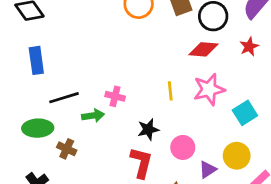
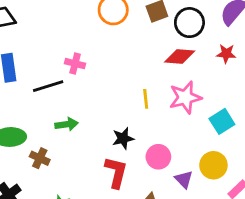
red star: (249, 47) -> (226, 54), turned 30
pink cross: (115, 96) -> (75, 64), moved
black line: (64, 98) -> (48, 86), moved
purple triangle: (208, 170) -> (184, 179), turned -42

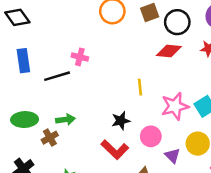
pink star: (185, 97) -> (175, 106), moved
green arrow: (67, 124) -> (65, 120), moved
brown cross: (40, 158) -> (50, 138), turned 35
red L-shape: (116, 172) -> (115, 150), turned 120

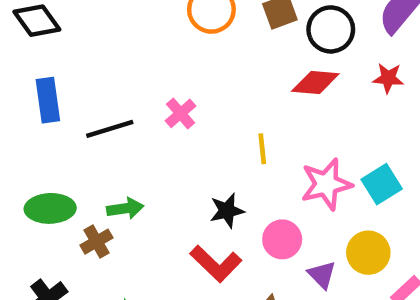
pink cross: (80, 57) -> (181, 113), moved, turned 35

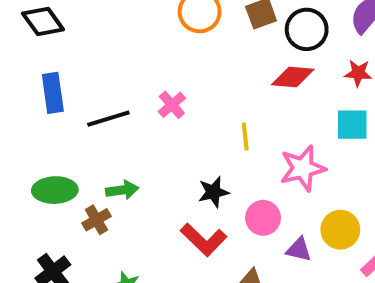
cyan square: (382, 184) -> (352, 125), moved, turned 32
purple triangle: (322, 275) -> (299, 250), turned -32

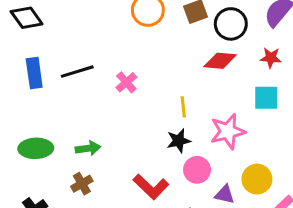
black line: (108, 119) -> (77, 72), moved
black star: (213, 192) -> (179, 141), moved
brown cross: (96, 220) -> (82, 184), moved

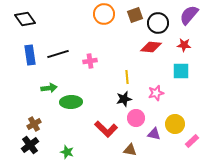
pink cross: (126, 82) -> (90, 61), turned 32
pink star: (228, 131) -> (156, 93), size x0.7
green ellipse: (36, 148) -> (71, 102), moved
green arrow: (88, 148) -> (49, 88), moved
brown cross: (82, 184) -> (34, 124), moved

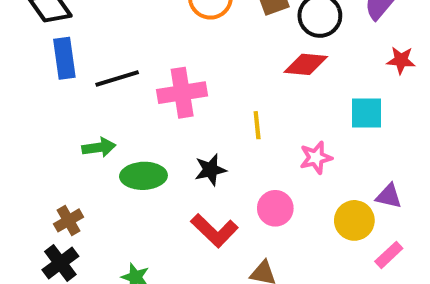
red star: (184, 45) -> (401, 60), moved
blue rectangle: (30, 55) -> (64, 58), moved
pink cross: (90, 61) -> (182, 93), size x1.6
black star: (124, 99) -> (210, 170), moved
purple triangle: (154, 134) -> (389, 196), moved

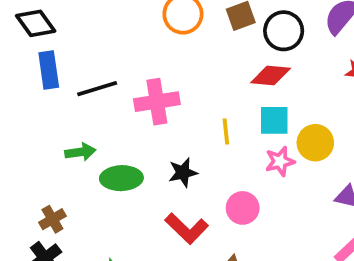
cyan square: (367, 113) -> (274, 120), moved
yellow circle: (354, 220) -> (315, 143), moved

